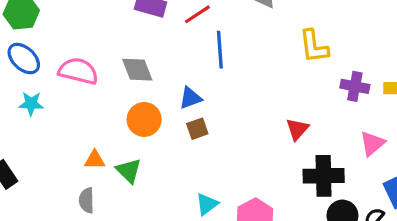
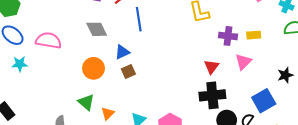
gray diamond: (137, 70) -> (97, 29), moved
red triangle: (297, 129) -> (211, 67), moved
pink triangle: (372, 143) -> (243, 62), moved
orange triangle: (95, 160) -> (108, 113), moved, turned -40

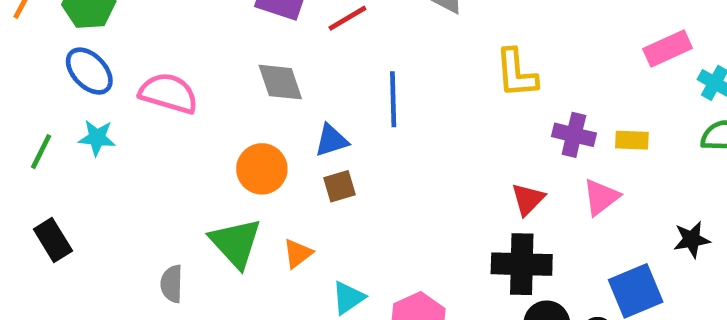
blue line: (139, 19) -> (393, 99), moved
green triangle: (86, 102) -> (236, 243), size x1.4
orange triangle: (108, 113) -> (298, 253), moved

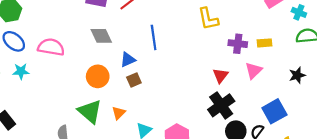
black star: (692, 240) -> (297, 75), moved
black cross: (522, 264) -> (221, 105), turned -30

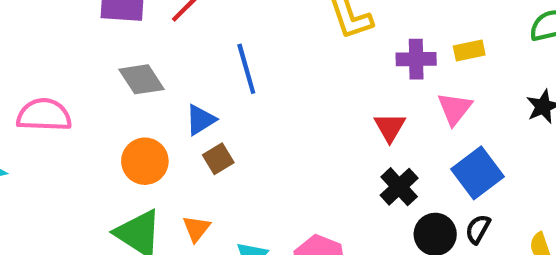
black cross: (221, 105) -> (399, 187), size x0.7
blue square: (274, 111) -> (478, 173), moved

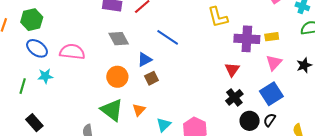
purple cross: (416, 59) -> (247, 39), size x1.4
blue line: (246, 69) -> (168, 37), turned -45
pink triangle: (455, 109) -> (274, 63), moved

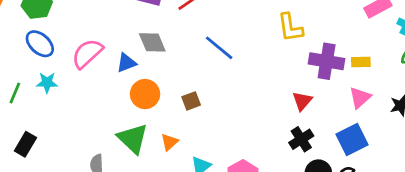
pink semicircle: (72, 52) -> (87, 53), turned -55
blue triangle: (145, 59) -> (126, 63), moved
black rectangle: (34, 123) -> (25, 144), turned 66

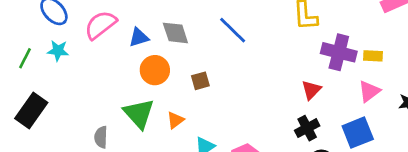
gray diamond: (152, 42) -> (175, 33), moved
black rectangle: (25, 144) -> (31, 110), size x1.4

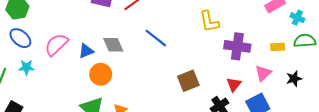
yellow rectangle: (373, 56) -> (278, 47), moved
brown square: (200, 81) -> (188, 81), moved, size x1.5
red triangle: (311, 90) -> (234, 85), moved

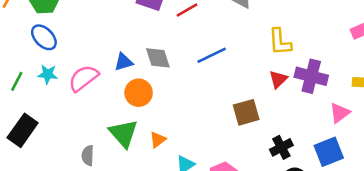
blue line: (156, 38) -> (212, 55), turned -70
pink semicircle: (56, 45) -> (83, 78), moved
red triangle: (234, 85) -> (278, 79), moved

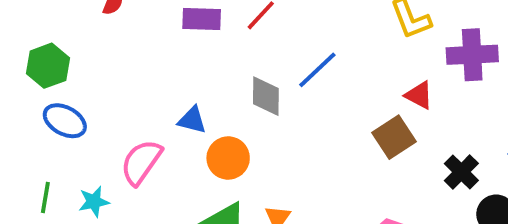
gray diamond: (158, 58) -> (266, 96), moved, turned 36
blue triangle: (124, 62) -> (192, 120), turned 48
cyan star: (48, 74) -> (94, 202), moved
red triangle: (278, 79) -> (419, 95), moved, turned -30

